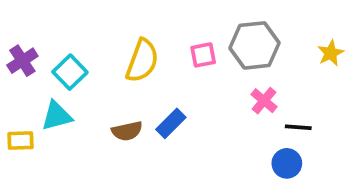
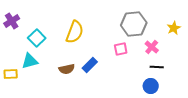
pink square: (203, 55) -> (121, 49), moved
purple cross: (22, 61) -> (12, 21), moved
pink cross: (264, 101) -> (152, 47), moved

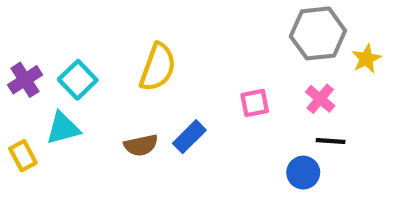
purple cross: (12, 21) -> (25, 80), moved
gray hexagon: (134, 24) -> (318, 33), moved
yellow rectangle: (11, 74) -> (23, 156), turned 64
blue circle: (151, 86) -> (303, 173), moved

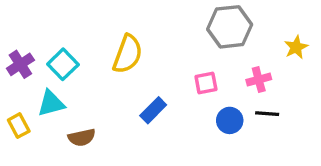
gray hexagon: (318, 33) -> (230, 27), moved
pink cross: (320, 99) -> (259, 80), turned 35
brown semicircle: (141, 145) -> (82, 137), moved
blue circle: (303, 173) -> (230, 120), moved

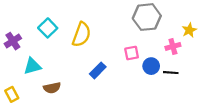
cyan square: (63, 64) -> (48, 28), moved
pink cross: (259, 80) -> (173, 46), moved
blue circle: (230, 120) -> (151, 66), moved
yellow rectangle: (19, 126) -> (12, 94), moved

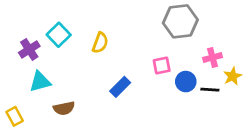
yellow star: (189, 30) -> (233, 76), moved
yellow semicircle: (81, 34) -> (100, 43), size x0.7
purple cross: (13, 41) -> (29, 49), moved

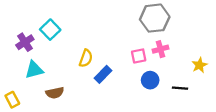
yellow semicircle: (100, 43) -> (86, 58), moved
pink cross: (212, 57) -> (160, 49), moved
blue circle: (186, 82) -> (150, 80), moved
black line: (210, 90) -> (180, 88), moved

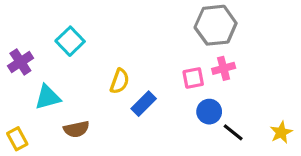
purple cross: (25, 42) -> (20, 62), moved
yellow star: (200, 65) -> (281, 132), moved
black line: (180, 88) -> (233, 132), moved, turned 35

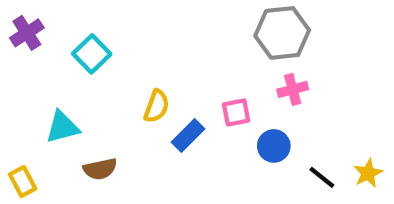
purple cross: (20, 62) -> (27, 33), moved
pink square: (193, 78) -> (236, 112), moved
black line: (233, 132) -> (322, 177), moved

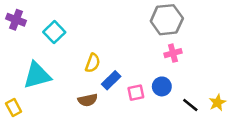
purple cross: (27, 33) -> (16, 20), turned -36
pink square: (236, 112) -> (136, 93), moved
cyan triangle: (62, 127) -> (37, 75), size x1.4
brown semicircle: (100, 169) -> (88, 100), moved

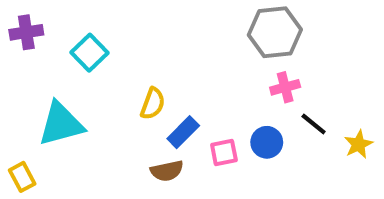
purple cross: (16, 20) -> (26, 32), turned -30
brown semicircle: (88, 100) -> (167, 171), moved
yellow star: (217, 103) -> (358, 144), moved
black line: (190, 105) -> (314, 124), moved

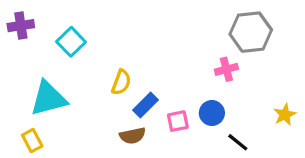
gray hexagon: (275, 32) -> (251, 32), moved
black line: (314, 124) -> (238, 142), moved
yellow rectangle: (22, 177) -> (32, 141), moved

